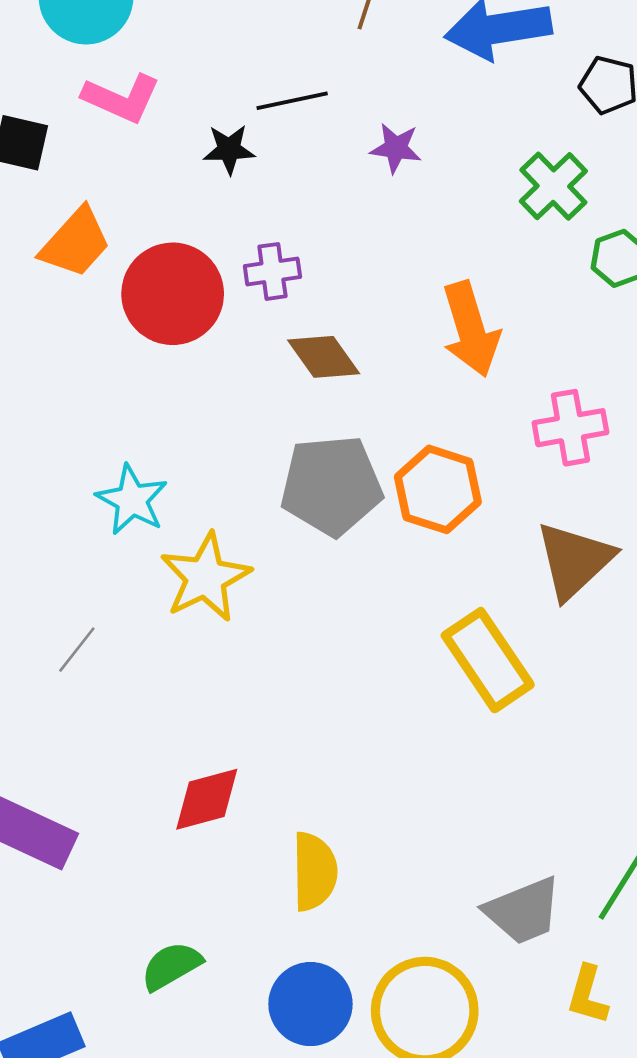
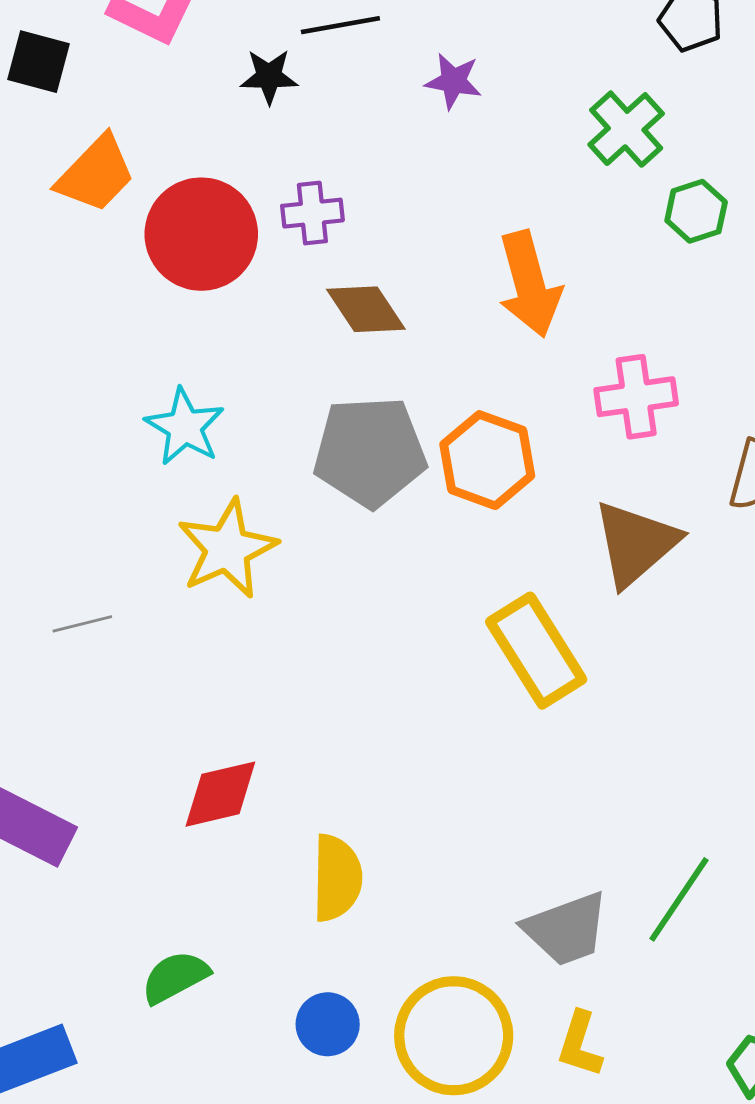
cyan star: (132, 500) -> (185, 427), moved
gray line: (77, 650) -> (82, 624), turned 36
yellow L-shape: (587, 995) -> (580, 1044), moved
blue circle: (310, 1004) -> (328, 1024), size x0.7

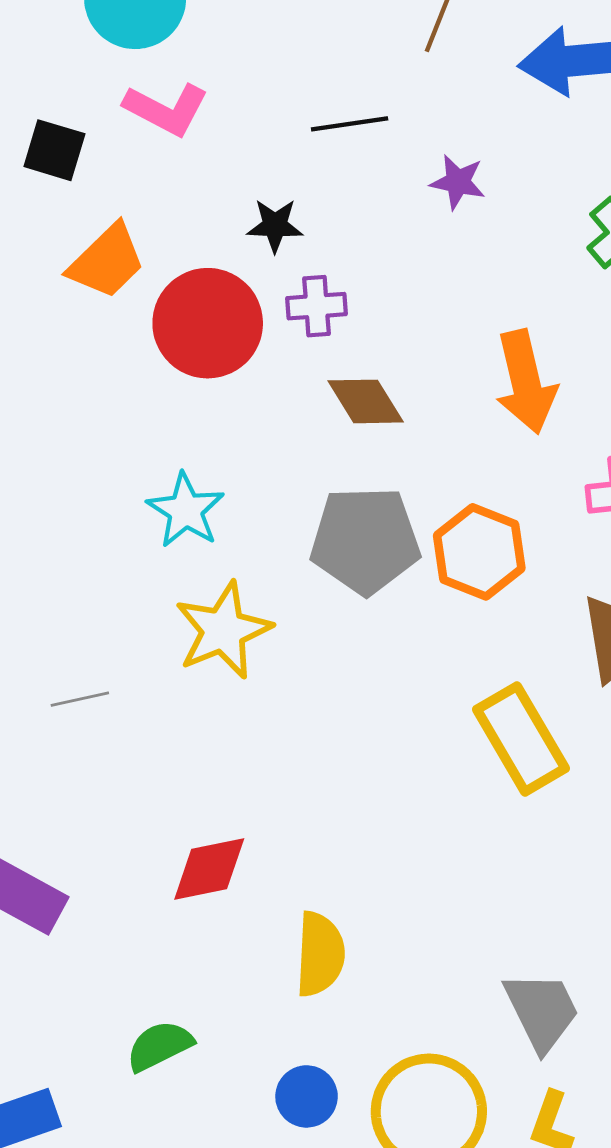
black star: (269, 77) -> (275, 225), moved
gray trapezoid: (566, 929) -> (542, 1011), turned -98

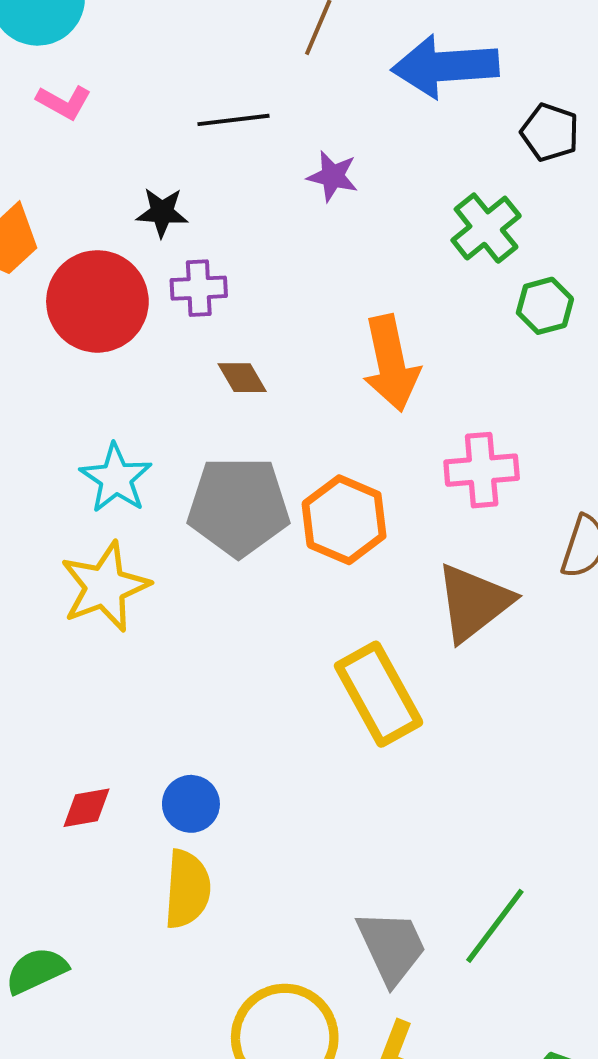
pink L-shape: (166, 109) -> (64, 102), size x0.7
brown diamond: (366, 401) -> (242, 378), size x0.7
cyan star: (186, 510) -> (116, 478), moved
red diamond: (209, 869) -> (86, 808), size x0.7
blue circle: (307, 1096) -> (191, 804), moved

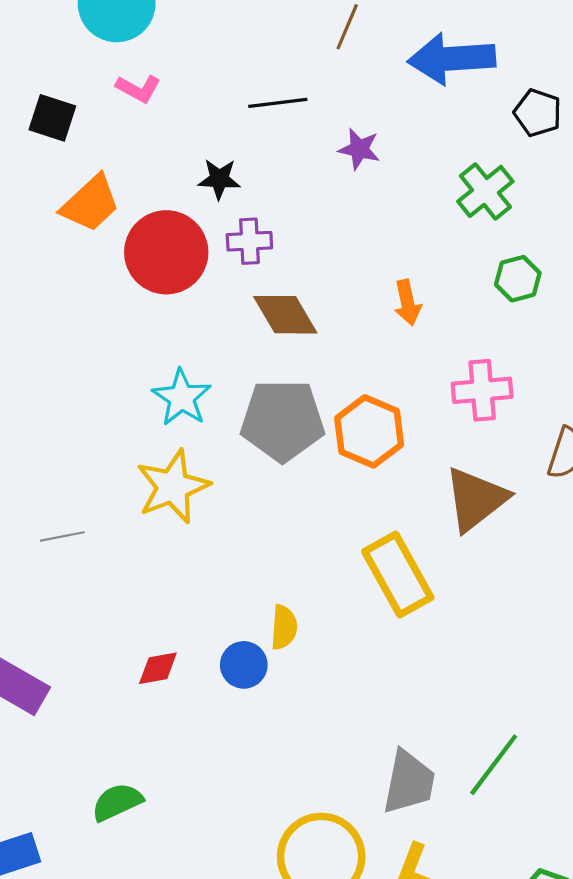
green hexagon: (545, 306) -> (518, 279), moved
orange arrow: (391, 363) -> (407, 303), size x0.6
brown diamond: (242, 378) -> (285, 315), size x1.6
yellow semicircle: (187, 889) -> (284, 627), moved, size x0.7
gray trapezoid: (392, 947) -> (409, 782), turned 36

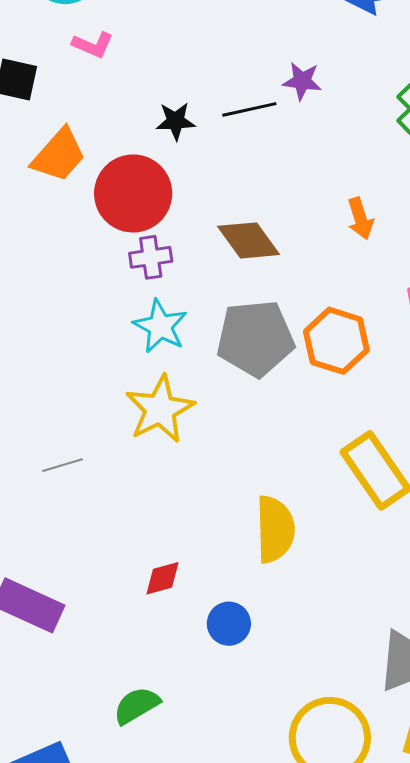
black line: (278, 103) -> (249, 109), moved
purple cross: (249, 241) -> (151, 257), moved
yellow semicircle: (284, 627) -> (275, 529), size x1.6
blue circle: (244, 665) -> (229, 624), moved

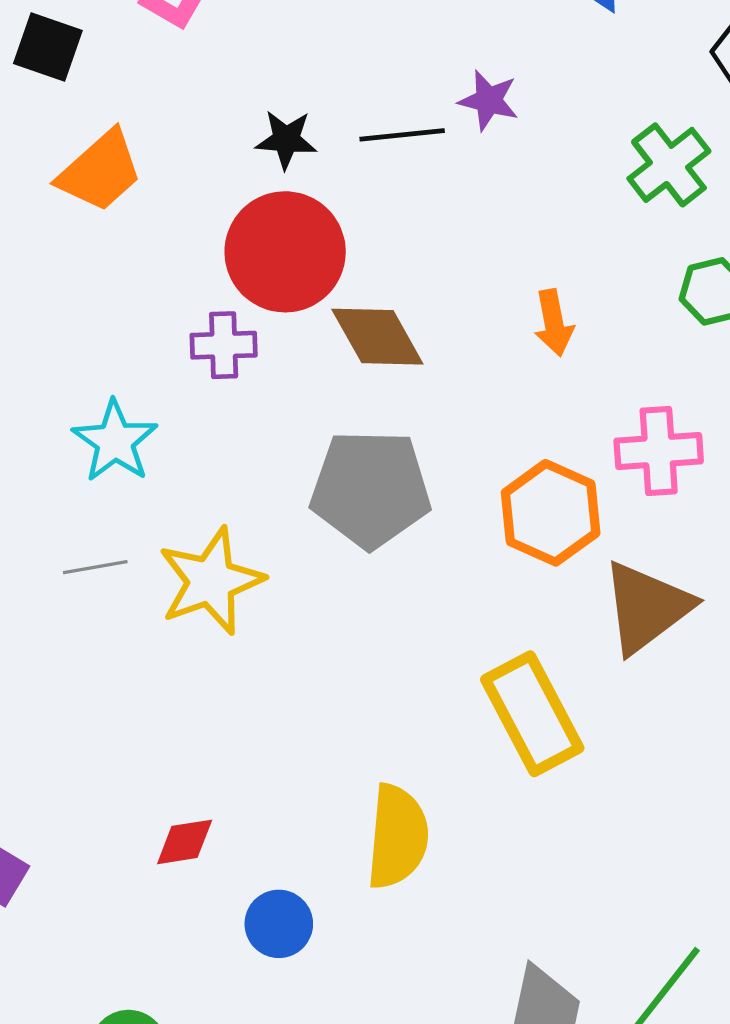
red circle: (133, 193) -> (285, 252), moved
cyan star: (160, 326) -> (115, 441), moved
orange hexagon: (336, 341) -> (551, 513), moved
gray line: (62, 465) -> (95, 567), moved
yellow semicircle: (275, 529) -> (397, 837), moved

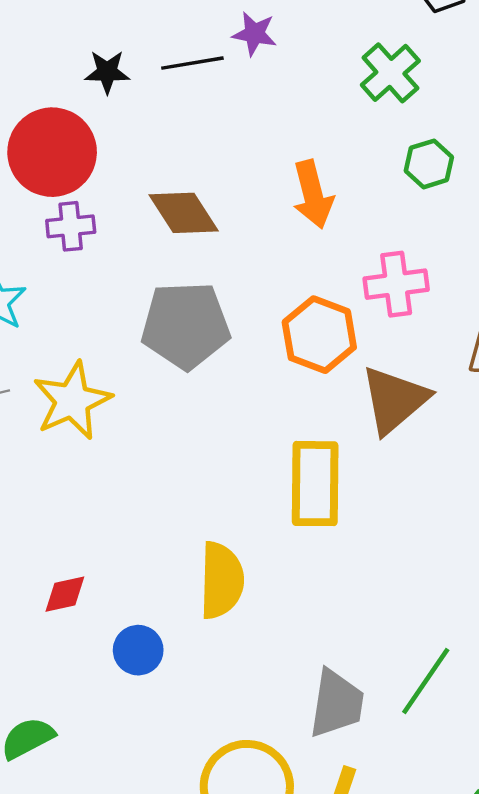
red circle: (285, 252) -> (52, 152), moved
orange arrow: (554, 323) -> (313, 194), size x1.4
yellow rectangle: (532, 714) -> (315, 484), turned 32

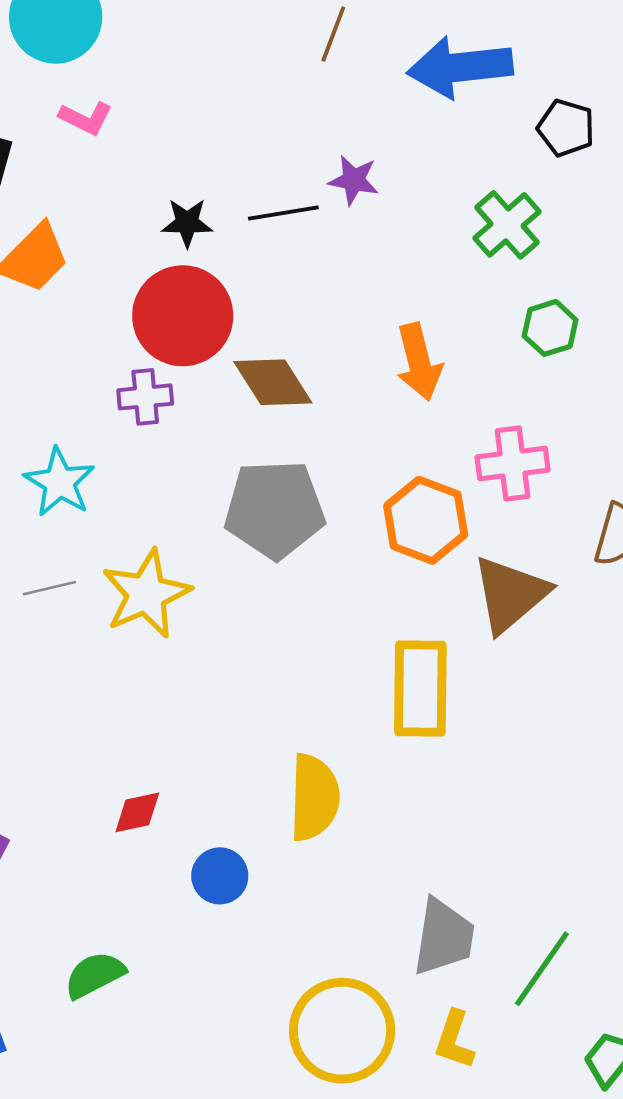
red circle: (52, 152) -> (183, 316), moved
green line: (426, 681) -> (542, 969), moved

